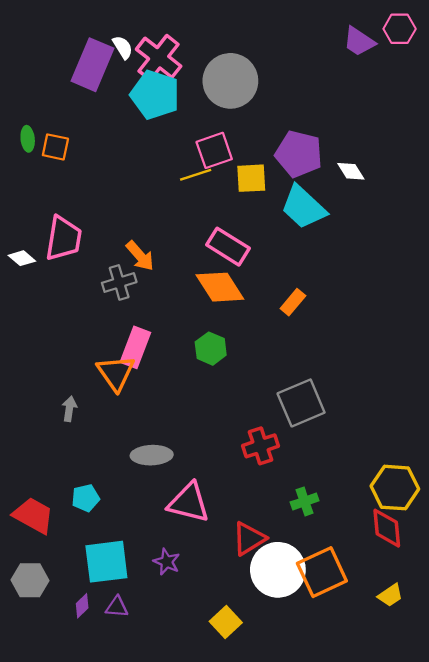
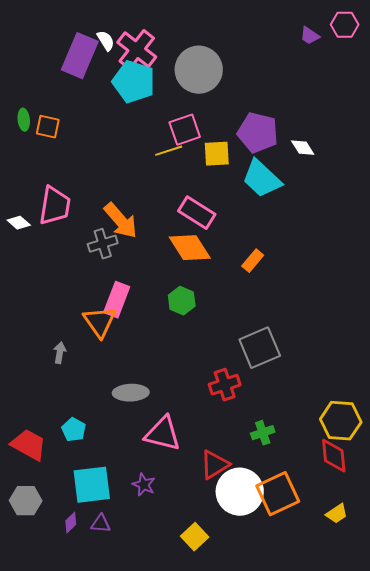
purple trapezoid: (359, 42) -> (310, 36), size x0.7
orange arrow: (140, 256) -> (121, 221), size x1.4
cyan pentagon: (86, 498) -> (74, 430), turned -30

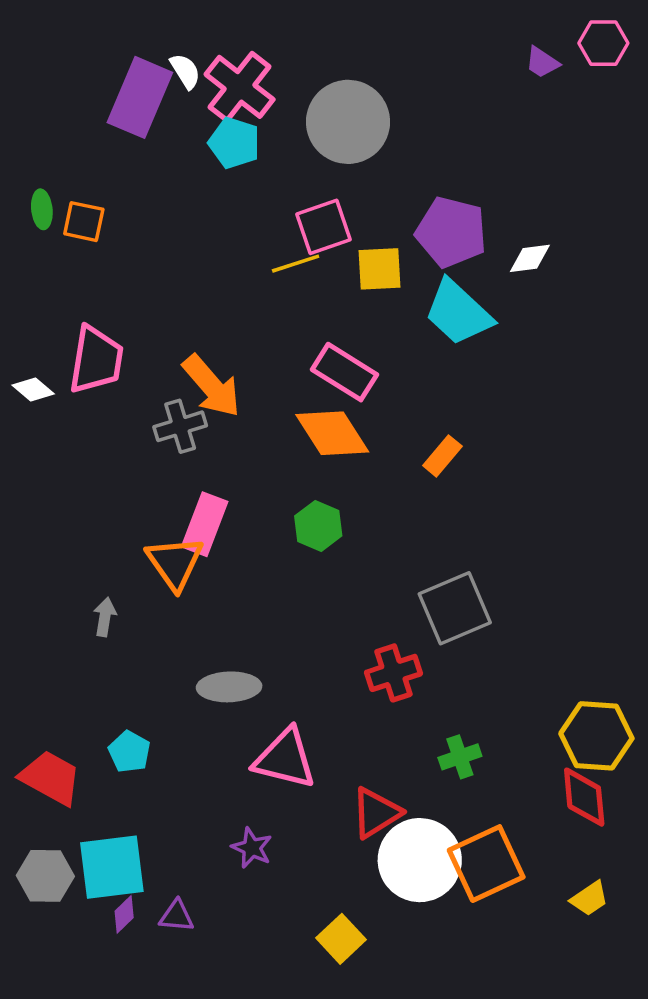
cyan pentagon: (134, 82) -> (234, 143), size x0.7
white diamond: (303, 148) -> (530, 258), turned -65
cyan square: (92, 485) -> (112, 867), moved

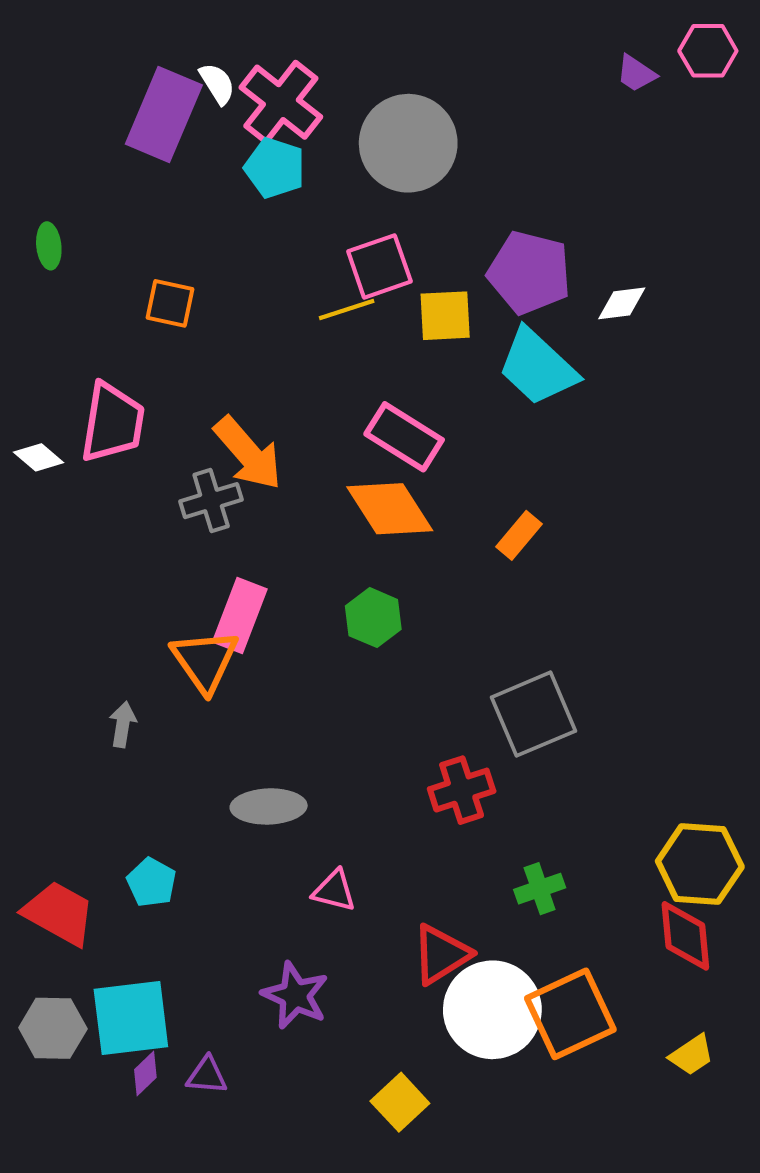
orange square: (84, 222) -> (170, 303), moved
pink triangle: (285, 759) -> (334, 891), size x0.6
purple star: (252, 848) -> (295, 995), size x1.4

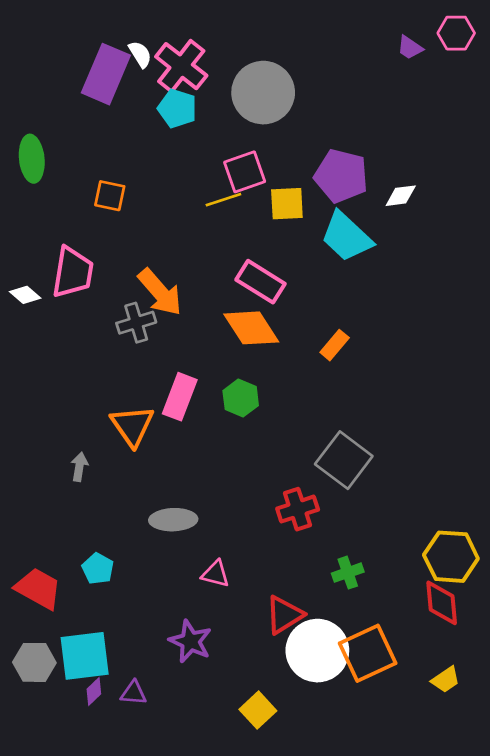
green ellipse: (49, 246) -> (32, 159), size x1.6
pink rectangle: (240, 616) -> (180, 397), moved
gray square: (533, 714) -> (344, 460), turned -30

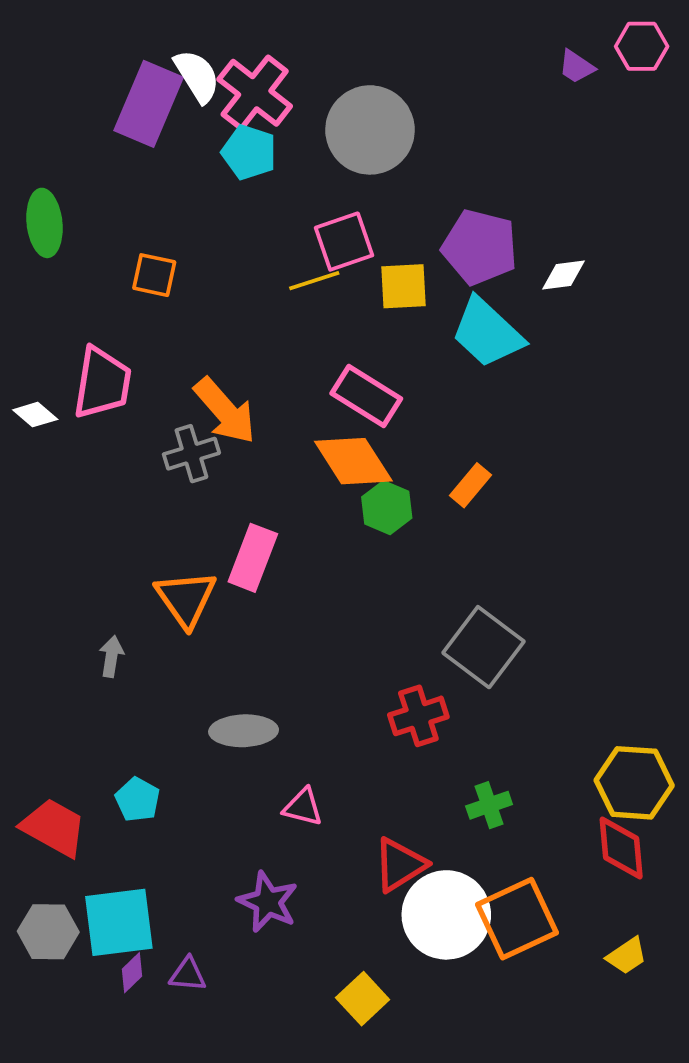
white semicircle: (140, 54) -> (197, 76), size x1.4
green hexagon: (241, 398) -> (387, 508), moved

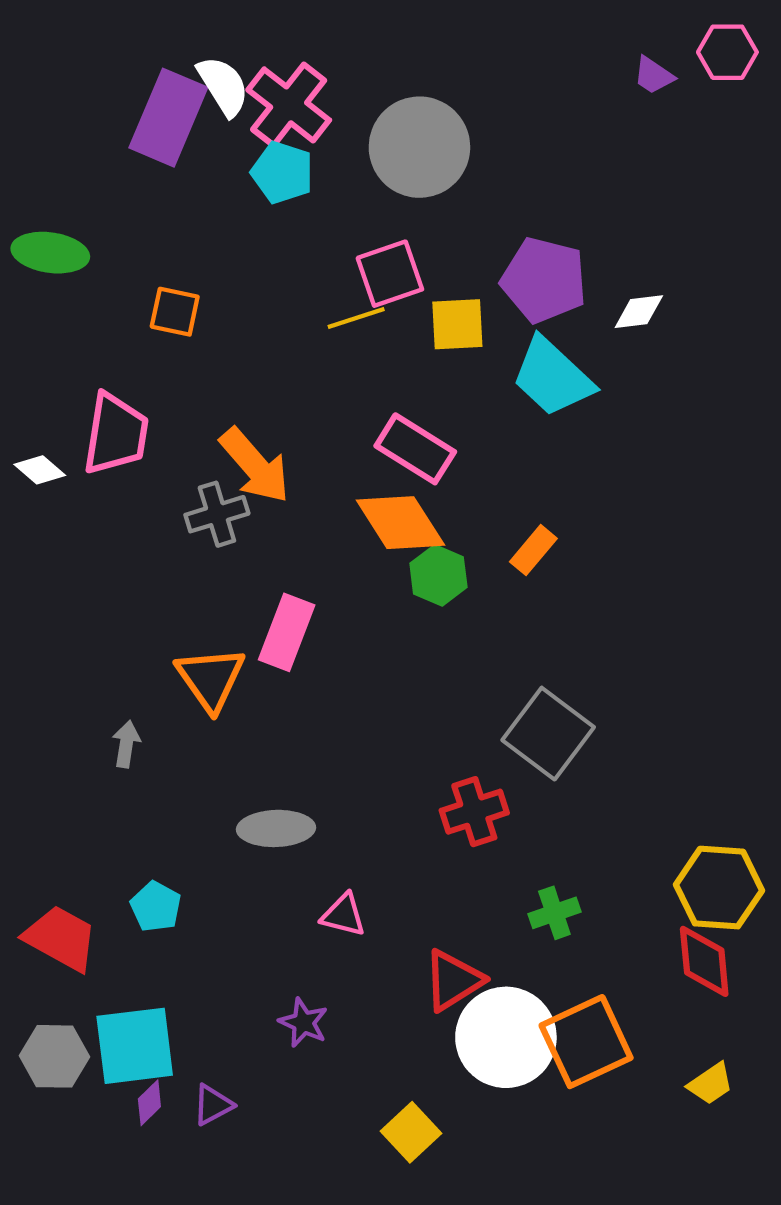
green ellipse: (45, 223) -> (50, 253), turned -76
purple star: (268, 902) -> (303, 1023), size x0.7
purple triangle: (188, 974) -> (213, 1105), turned -33

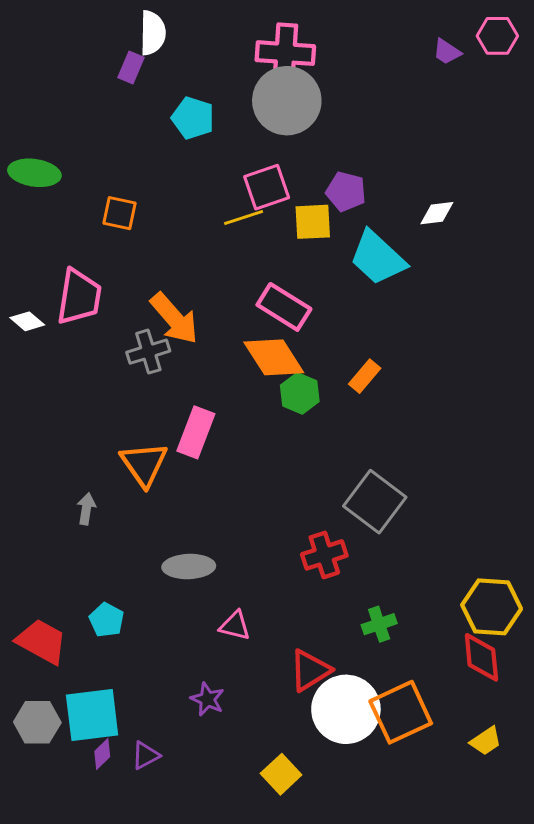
white semicircle: (223, 86) -> (153, 33), moved, turned 33
pink cross: (289, 105) -> (285, 53), moved, turned -34
purple rectangle: (168, 118) -> (131, 68), moved, size x0.5
purple pentagon: (544, 280) -> (346, 192), moved, size x0.7

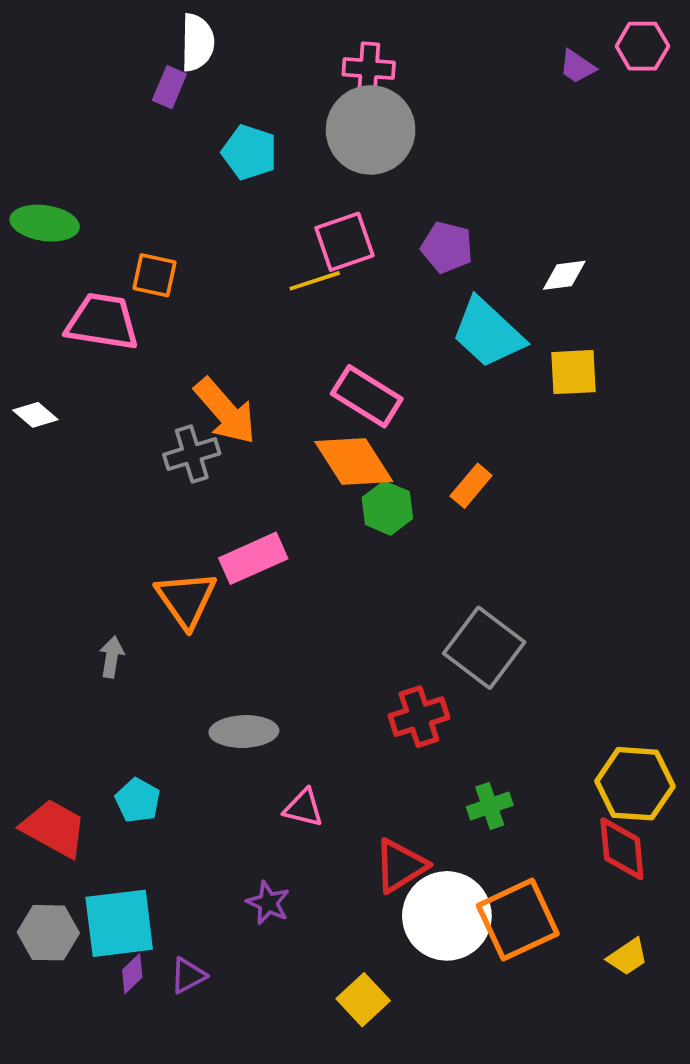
pink cross: (285, 53) -> (369, 69), size x0.7
yellow square: (313, 222) -> (574, 372), moved
pink trapezoid: (79, 297) -> (102, 322), moved, turned -90
pink rectangle: (196, 432) -> (253, 558), turned 45

